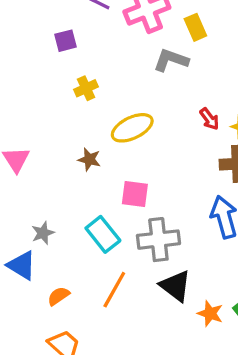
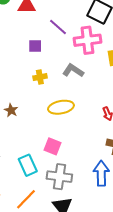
gray L-shape: (171, 60) -> (73, 71), moved
brown star: (89, 159) -> (11, 110), moved

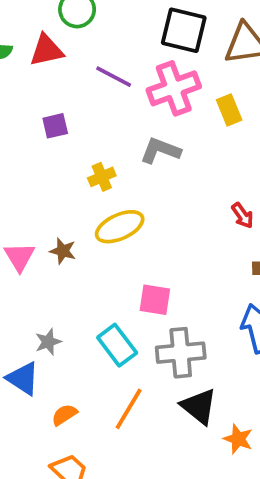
purple square: (35, 46) -> (55, 126), moved
yellow ellipse: (61, 107) -> (120, 227), moved

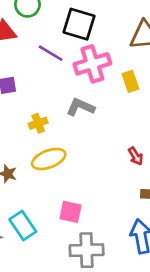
black square: (184, 30) -> (79, 24), moved
cyan rectangle: (117, 345) -> (23, 225), moved

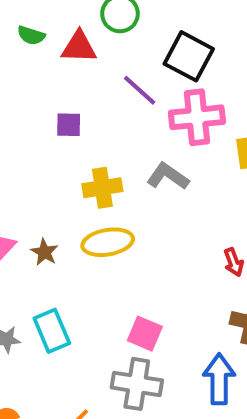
yellow cross: (38, 123) -> (102, 188), size x1.4
pink square: (71, 212) -> (145, 334), moved

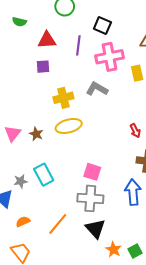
red triangle: (79, 47) -> (47, 40), moved
black square: (189, 56) -> (102, 25), size x0.7
purple line: (140, 90) -> (78, 45), turned 60

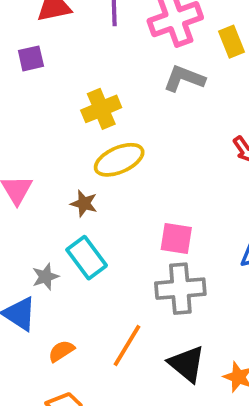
purple square: (43, 67) -> (31, 58), moved
gray L-shape: (97, 89) -> (184, 79), moved
brown star: (36, 134) -> (84, 204), moved
black triangle: (95, 229) -> (187, 364), moved

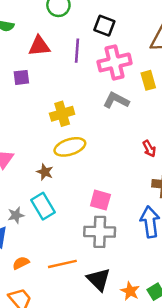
orange line: (127, 346) -> (62, 264), turned 40

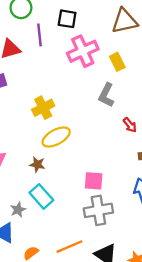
purple line: (77, 51) -> (39, 35), moved
gray L-shape: (116, 100) -> (106, 95), moved, turned -80

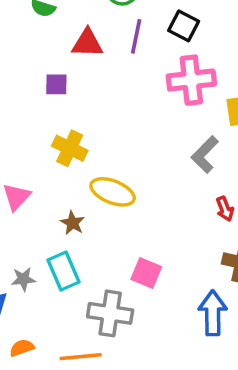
yellow cross: (43, 108) -> (70, 148), moved, turned 35
yellow ellipse: (56, 137) -> (113, 192), turned 32
gray cross: (98, 210) -> (110, 313), moved

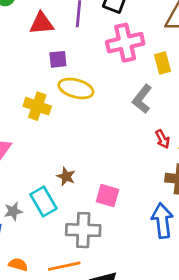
purple square: (56, 84) -> (58, 59), moved
yellow ellipse: (113, 192) -> (76, 88), moved
brown star: (73, 223) -> (66, 176), moved
orange semicircle: (22, 348) -> (18, 264), turned 42

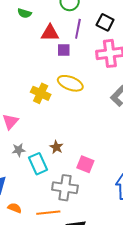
purple square: (58, 59) -> (64, 50), moved
gray star: (13, 211) -> (19, 150), moved

